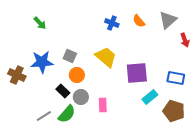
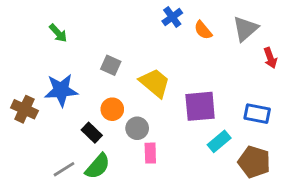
blue cross: (112, 23) -> (172, 17), moved, turned 32
gray square: (70, 56) -> (111, 65), moved
gray circle: (81, 97) -> (137, 128), moved

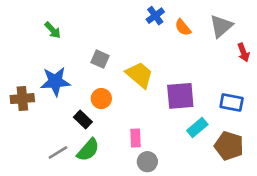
brown cross: (24, 109) -> (22, 99), turned -30
gray circle: (137, 128) -> (147, 162), moved

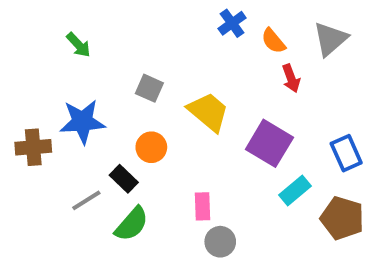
red arrow: (243, 52) -> (291, 78), moved
purple square: (180, 96) -> (269, 143), turned 36
blue rectangle: (232, 102) -> (346, 153), turned 55
gray line: (58, 152) -> (86, 200), moved

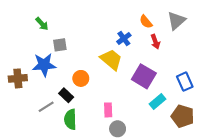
blue cross: (232, 23) -> (124, 39), moved
gray square: (149, 88) -> (60, 45), moved, turned -32
green semicircle: (132, 224) -> (70, 119), turned 138

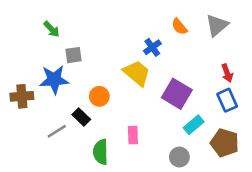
red arrow: (155, 42) -> (227, 73), moved
green semicircle: (70, 119) -> (101, 152), moved
gray circle: (118, 129) -> (179, 157), moved

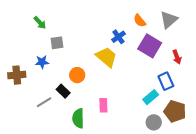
blue star: (54, 80) -> (42, 62), size x0.6
purple square: (177, 94) -> (150, 46), moved
blue rectangle: (227, 100) -> (166, 81), moved
gray circle: (179, 157) -> (154, 122), moved

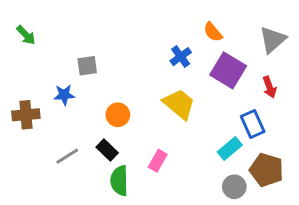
gray triangle: (169, 20) -> (273, 40), moved
green arrow: (40, 23) -> (26, 35), moved
yellow trapezoid: (106, 57) -> (179, 104), moved
black rectangle: (63, 91) -> (107, 150), moved
pink rectangle: (103, 105) -> (158, 161), turned 32

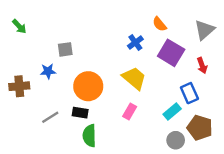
orange circle: (118, 115) -> (88, 86), size x1.6
black rectangle: (107, 150) -> (80, 113), turned -35
pink rectangle: (158, 161) -> (130, 111), moved

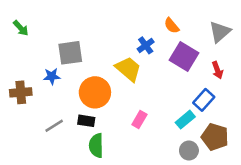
gray square: (65, 49) -> (70, 53), size x1.5
yellow trapezoid: (134, 78) -> (128, 69), moved
blue rectangle: (189, 93) -> (204, 100), turned 66

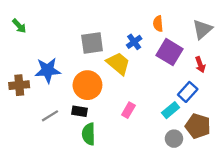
orange semicircle: (172, 26) -> (158, 24), turned 35
gray square: (70, 53) -> (92, 43), moved
blue star: (52, 76) -> (48, 70), size x1.6

